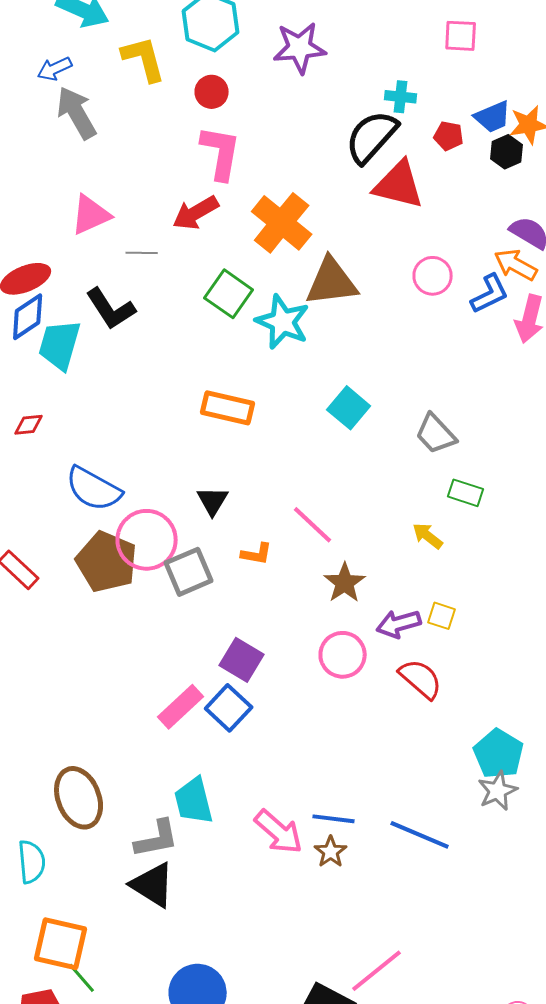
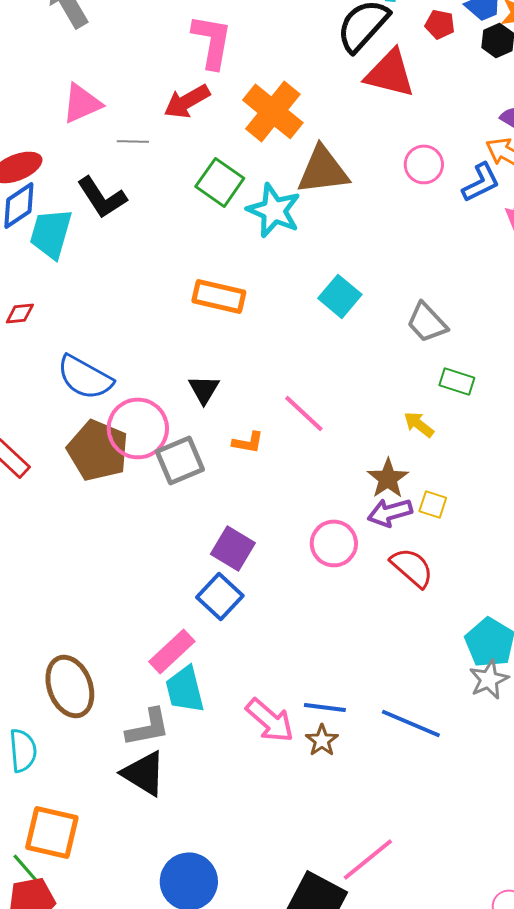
brown star: (345, 583) -> (388, 478), moved
pink rectangle: (181, 707) -> (172, 651), moved
green line: (82, 978) -> (26, 868), moved

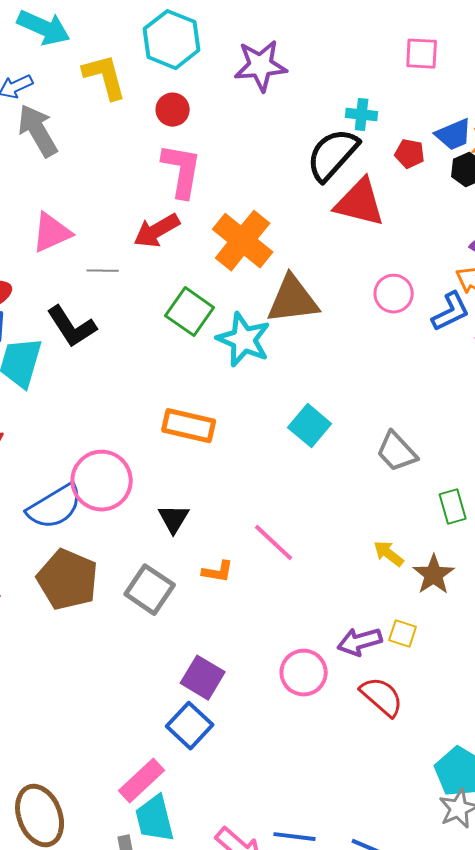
blue semicircle: (85, 377) -> (55, 507), turned -60
green rectangle: (457, 381) -> (453, 507), moved, turned 56
pink circle: (138, 428) -> (102, 481), moved
gray square: (180, 460) -> (150, 590), turned -33
brown star: (388, 478) -> (434, 575), moved

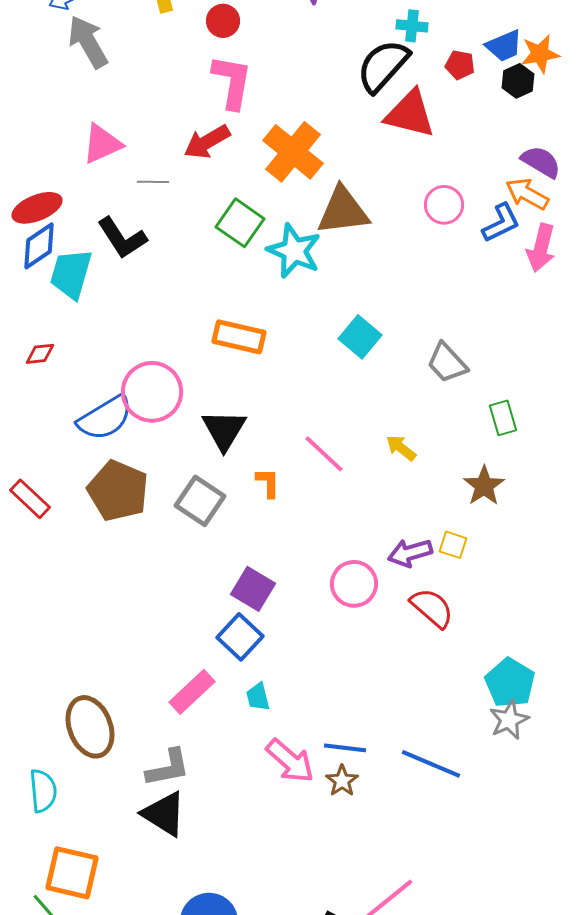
black triangle: (174, 519) -> (224, 430), size x1.4
yellow arrow: (389, 554) -> (401, 448), moved
orange L-shape: (218, 572) -> (268, 483), turned -100
cyan trapezoid: (155, 819) -> (258, 697), moved, size x0.6

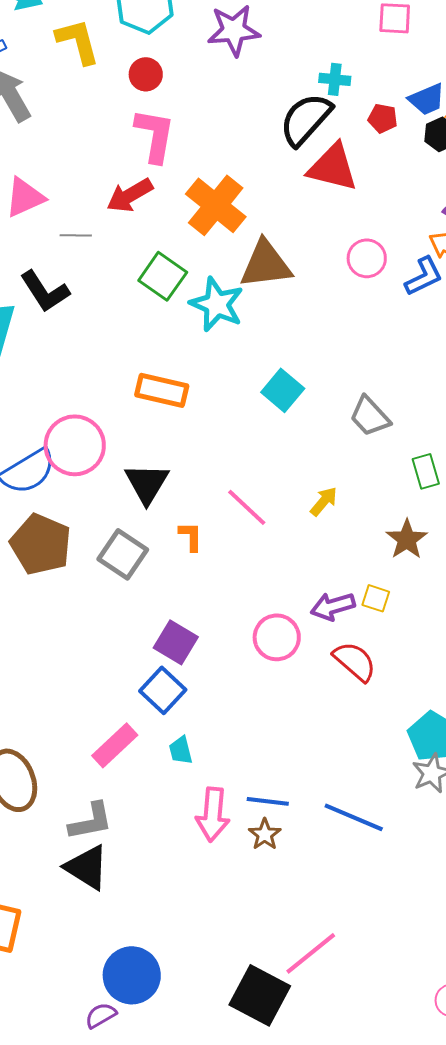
yellow arrow: (401, 448) -> (324, 501), turned 92
pink arrow: (290, 761) -> (213, 814), turned 54

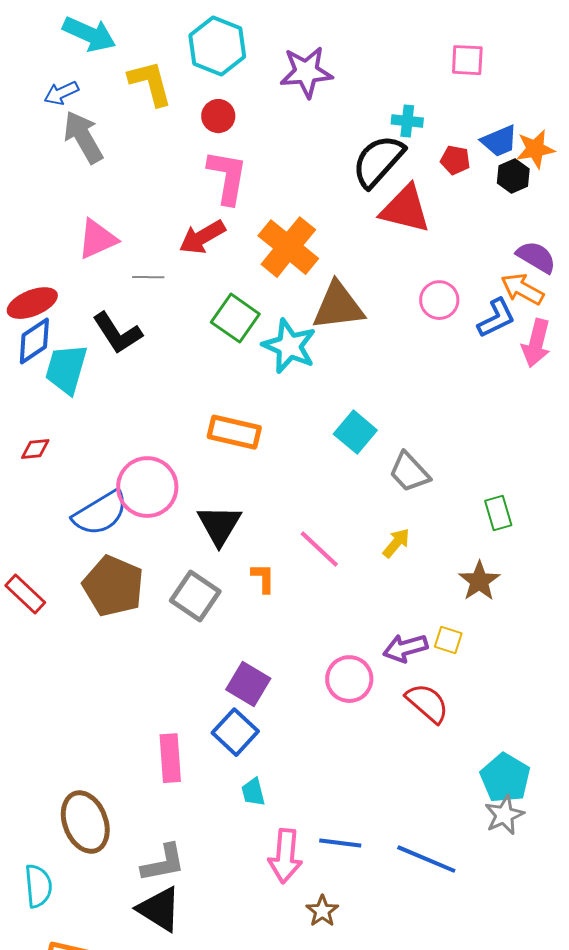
gray trapezoid: (370, 416) -> (409, 472), moved
pink rectangle: (115, 745) -> (170, 758), moved, turned -51
brown star: (265, 834) -> (322, 911), moved

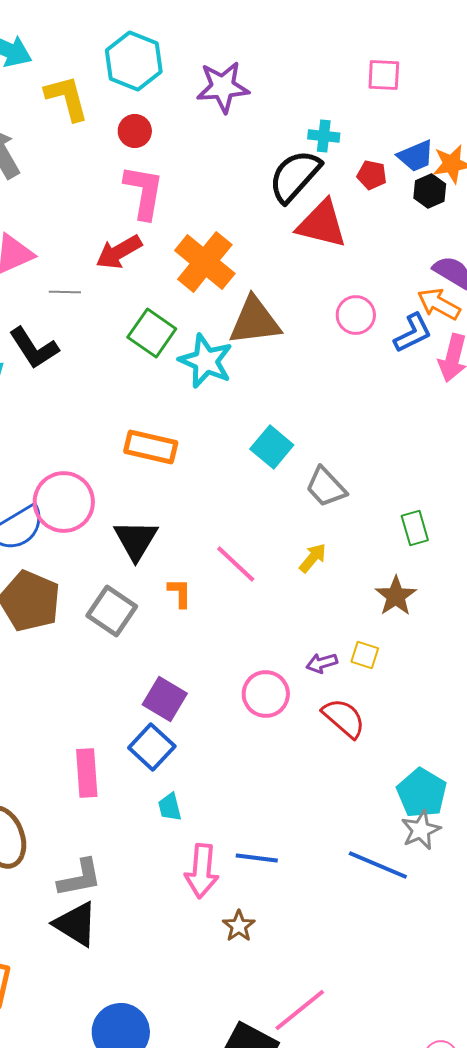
purple arrow: (405, 648) -> (322, 663), size x0.7
blue line: (426, 859) -> (378, 865), moved

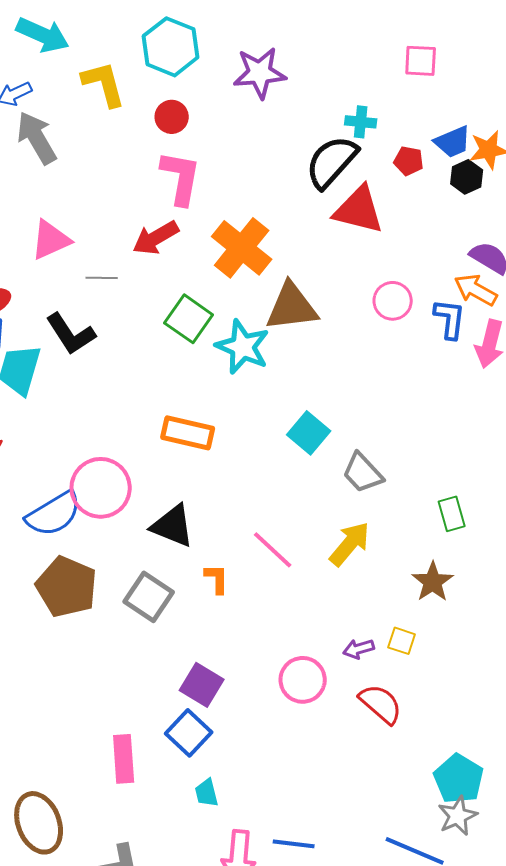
blue L-shape: (413, 333) -> (450, 319), turned -57
black triangle: (136, 540) -> (173, 526), turned -39
yellow arrow: (313, 558) -> (350, 544), size x1.5

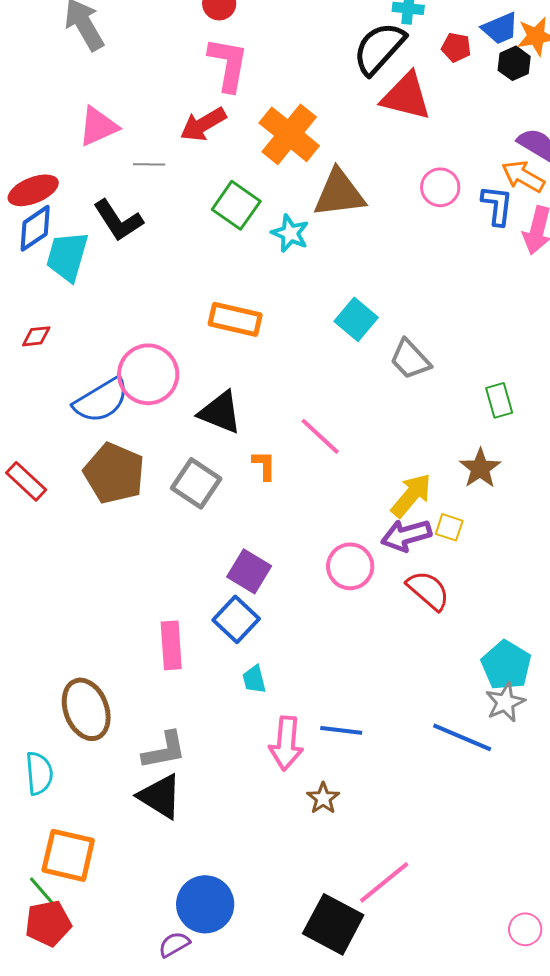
cyan star: (243, 347) -> (290, 233), size x0.7
yellow arrow: (350, 544) -> (411, 495), moved
purple arrow: (359, 649) -> (406, 535), size x1.6

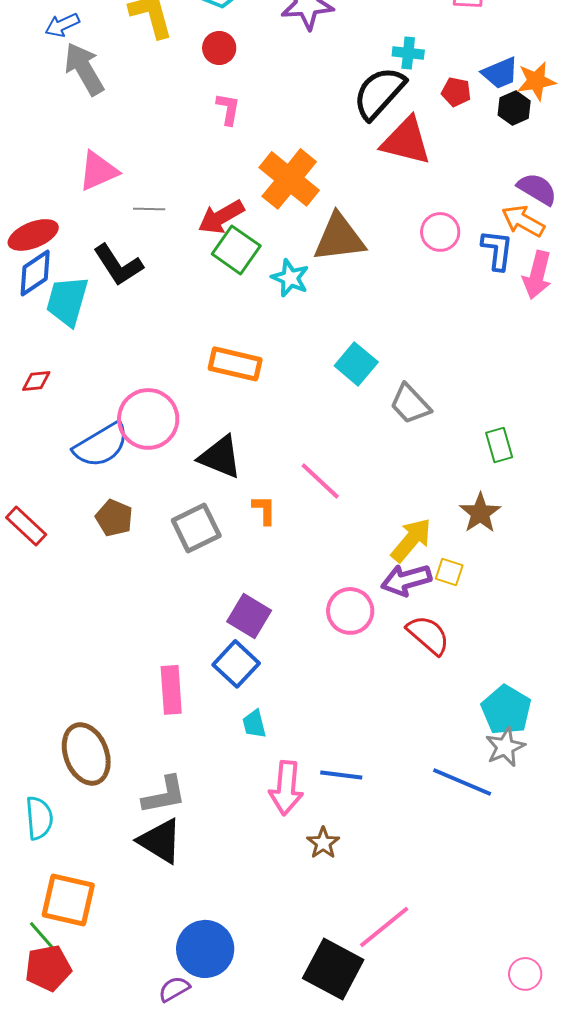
pink L-shape: (228, 64) -> (228, 109), size x0.6
red arrow: (203, 124) -> (221, 217), moved
brown pentagon: (114, 473) -> (114, 518), size x0.6
gray square: (196, 483) -> (196, 528), turned 30

